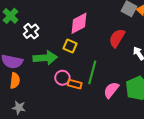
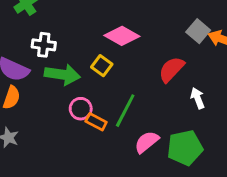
pink diamond: (79, 23) -> (122, 36), turned 45
white cross: (31, 31) -> (44, 45), moved, turned 35

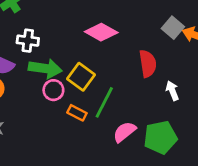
yellow square: (102, 66) -> (81, 77), moved, size x1.4
red semicircle: (171, 69) -> (148, 64), turned 128
pink circle: (81, 109) -> (53, 90), moved

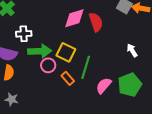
pink diamond: (101, 32) -> (74, 18), turned -35
red semicircle: (148, 64) -> (96, 22), moved
orange rectangle: (77, 113) -> (68, 78), turned 32

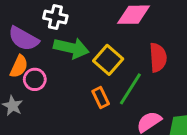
red semicircle: (96, 22) -> (158, 58), moved
pink circle: (48, 65) -> (35, 79), moved

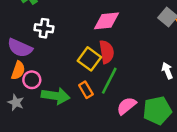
green arrow: (71, 48) -> (56, 96), moved
red semicircle: (158, 58) -> (107, 52), moved

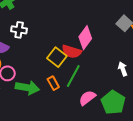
pink diamond: (107, 21) -> (85, 38), moved, turned -50
red semicircle: (107, 52) -> (72, 51), turned 114
green pentagon: (157, 110) -> (113, 102), turned -30

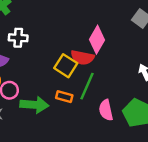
orange rectangle: (53, 83) -> (64, 97), turned -40
pink semicircle: (87, 98) -> (106, 110), turned -60

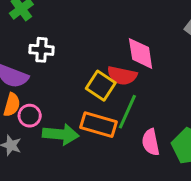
pink diamond: (97, 40) -> (141, 53), turned -40
orange rectangle: (64, 97) -> (98, 125), size x1.6

